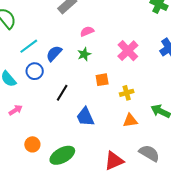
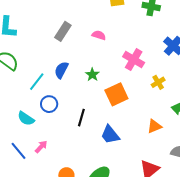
pink semicircle: (87, 31) -> (99, 35), moved, turned 56
blue semicircle: (54, 53) -> (61, 70), moved
orange square: (102, 80) -> (116, 94), size x1.6
yellow cross: (127, 93) -> (158, 82), moved

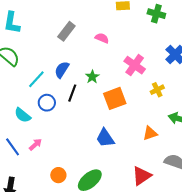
black line: (81, 118) -> (72, 93), moved

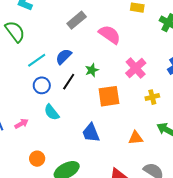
pink semicircle: (102, 38) -> (110, 34), size x1.6
cyan semicircle: (23, 115) -> (52, 112), moved

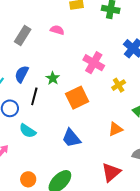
pink semicircle: (110, 34) -> (57, 30), moved, size x0.6

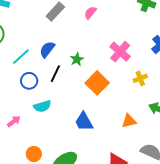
pink semicircle: (57, 30) -> (90, 13), turned -80
orange square: (77, 98) -> (97, 83), turned -30
cyan semicircle: (28, 131) -> (42, 106), turned -60

